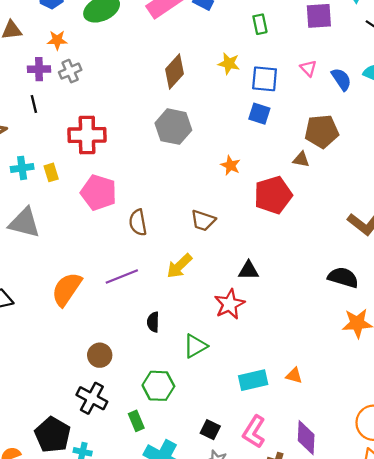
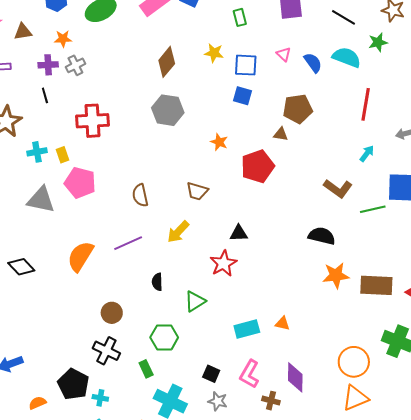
pink pentagon: (99, 192) -> (80, 183), moved

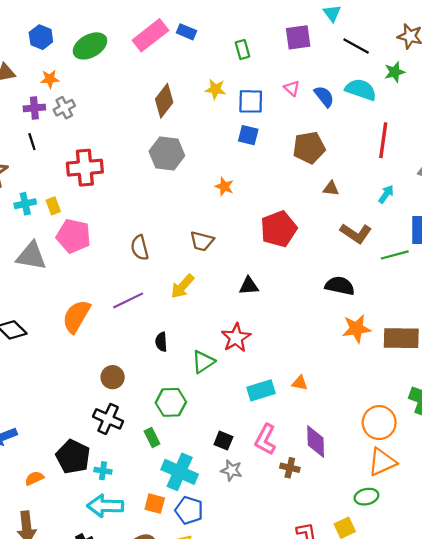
brown triangle: (281, 134) -> (331, 189), moved
red pentagon: (258, 166) -> (279, 229), moved
red star: (223, 263) -> (236, 338), moved

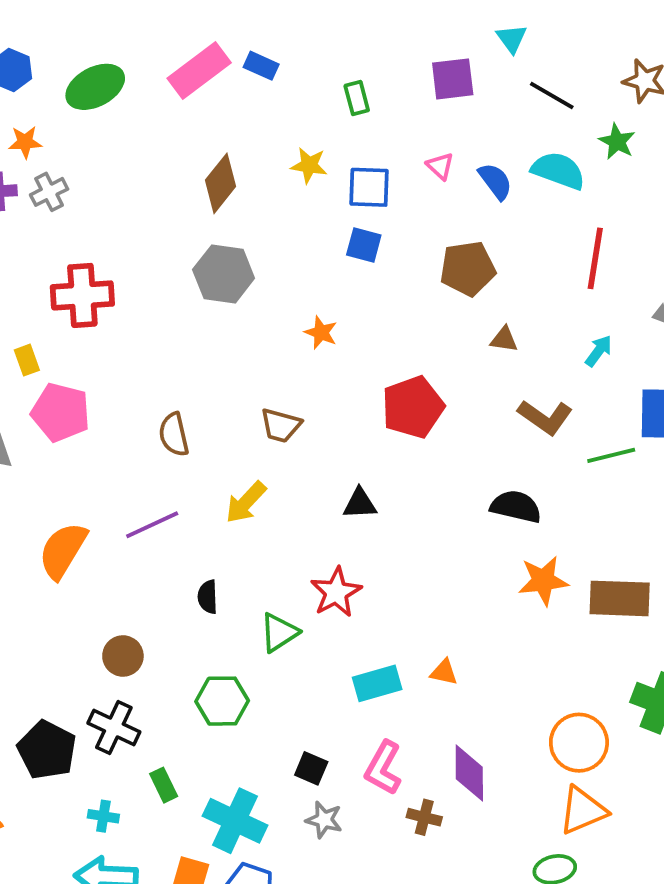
green star: (395, 72) -> (617, 142), turned -30
green rectangle: (152, 437) -> (164, 785), moved
black pentagon: (73, 457) -> (47, 750), moved

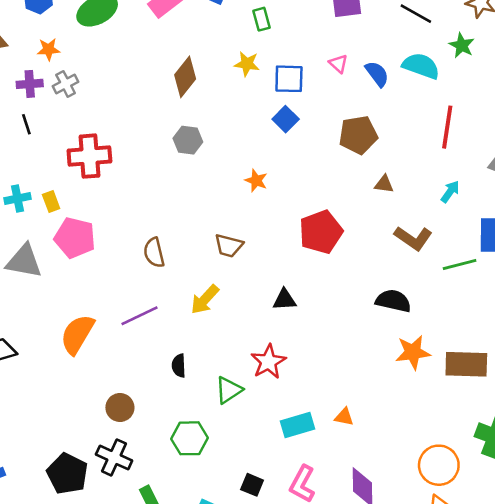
green rectangle: (357, 98) -> (262, 19), moved
blue square: (364, 245) -> (286, 119), turned 30
gray hexagon: (224, 274) -> (188, 140), size x0.7

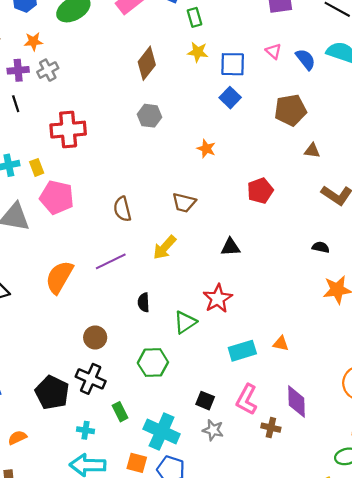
green rectangle: (262, 19) -> (195, 17), moved
red pentagon: (321, 232) -> (260, 191), size x0.7
black semicircle: (393, 301) -> (321, 247), size x0.6

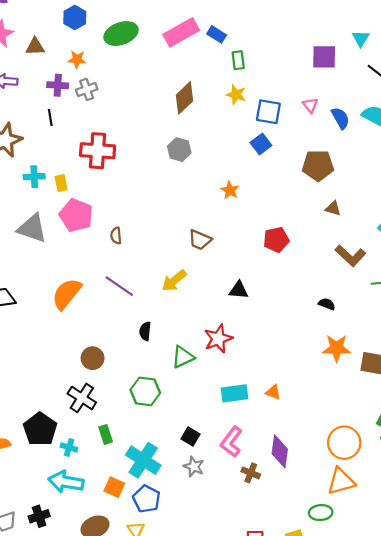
brown semicircle: (122, 209) -> (116, 236), moved, size x0.7
purple line: (111, 261) -> (119, 286), turned 52
black pentagon: (52, 393) -> (40, 429), moved

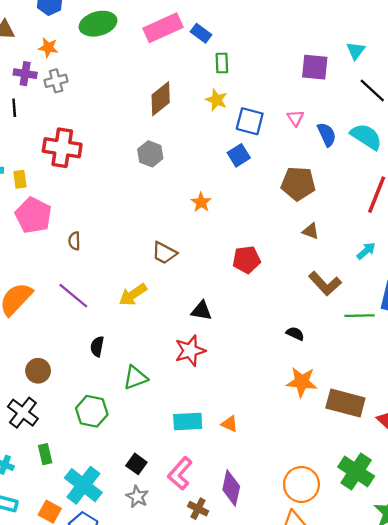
red star: (218, 339) -> (190, 351), moved

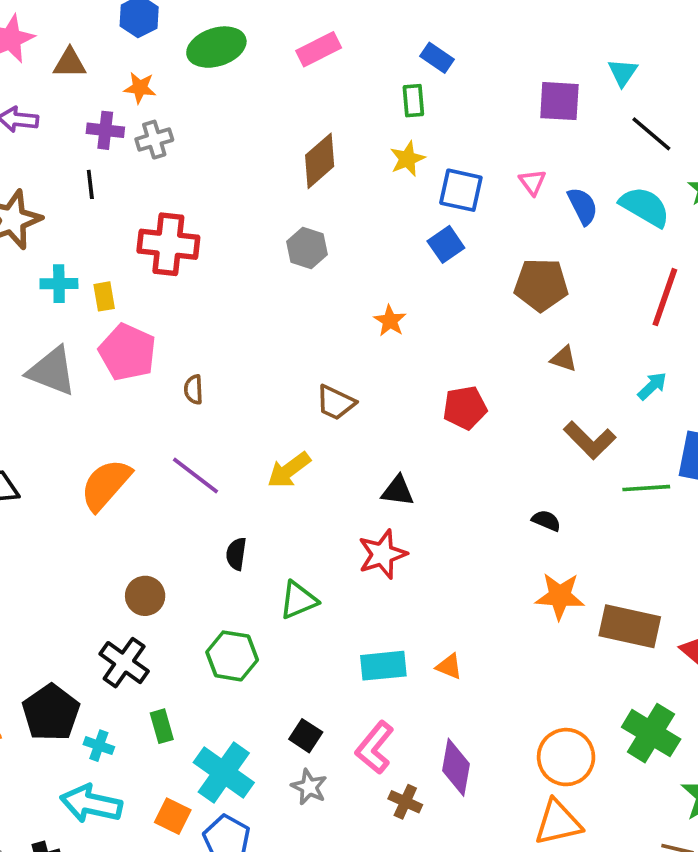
pink rectangle: (163, 28) -> (319, 49), size x0.7
blue rectangle: (201, 33) -> (437, 58), moved
yellow star: (216, 100) -> (407, 159), turned 30

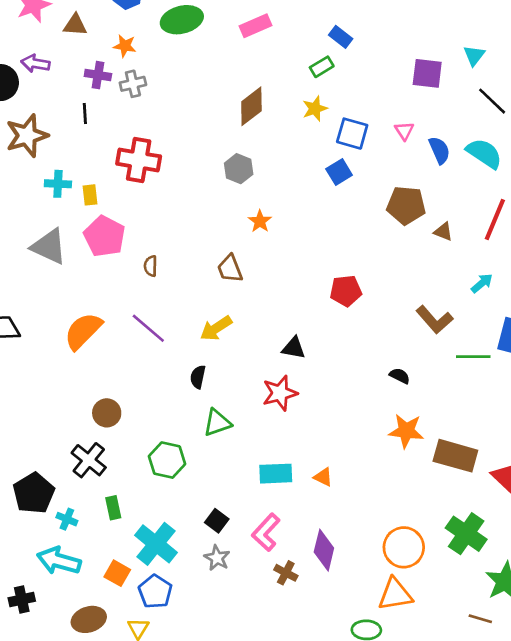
green rectangle: (413, 101) -> (322, 67), turned 60
orange star: (390, 321) -> (260, 221), moved
brown triangle: (564, 359) -> (443, 232), moved
brown trapezoid: (335, 403) -> (230, 269), moved, turned 40
black semicircle: (236, 554) -> (198, 377), moved

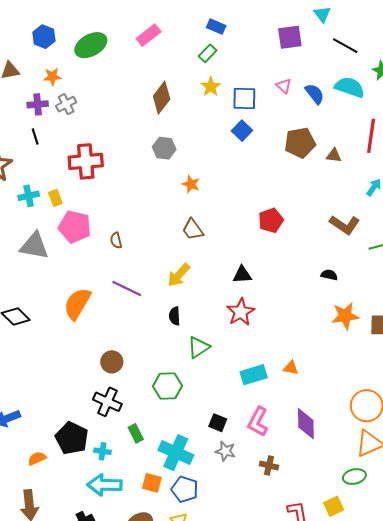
brown trapezoid: (230, 269) -> (193, 229), moved
brown cross: (286, 573) -> (269, 466), moved

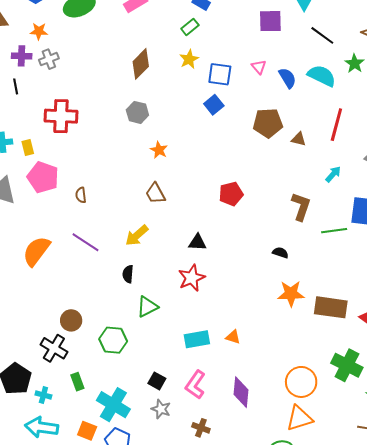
brown L-shape: (345, 225) -> (301, 207), turned -112
brown circle: (112, 362) -> (71, 320), moved

